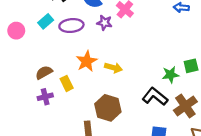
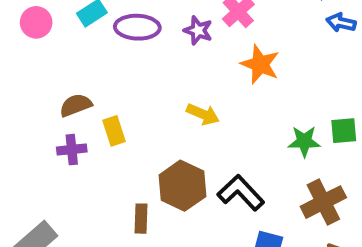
orange star: (87, 61) -> (260, 64), moved, turned -30
black L-shape: (155, 97) -> (241, 193), moved

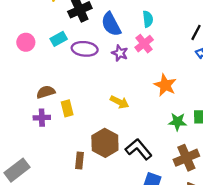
orange star: (260, 64) -> (165, 85), moved

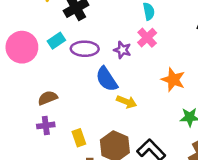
blue semicircle: (111, 24) -> (107, 79), moved
pink circle: (26, 42) -> (22, 47), size x1.6
yellow rectangle: (67, 108) -> (79, 138), moved

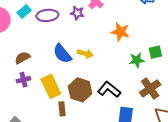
blue semicircle: (107, 79) -> (62, 54), moved
yellow rectangle: (79, 138) -> (51, 86), size x1.6

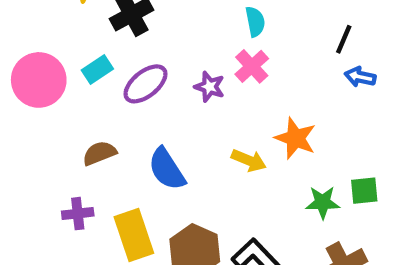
purple ellipse: (47, 15) -> (145, 84), turned -40
yellow arrow: (85, 54) -> (249, 160), moved
brown semicircle: (22, 58) -> (99, 153), moved

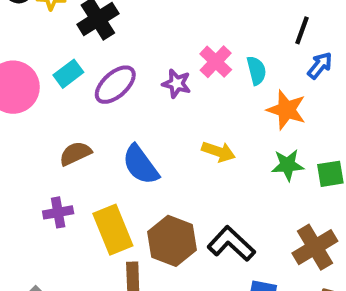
cyan semicircle: (255, 22) -> (256, 71), moved
blue arrow: (360, 77) -> (320, 65), turned 120
orange star: (295, 138) -> (286, 110), moved
green star: (323, 202) -> (288, 165), moved

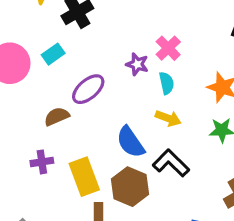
cyan semicircle: (256, 71) -> (167, 83), moved
purple ellipse: (115, 85) -> (88, 89), moved
blue semicircle: (141, 165) -> (130, 142), moved
black L-shape: (231, 244) -> (171, 163), moved

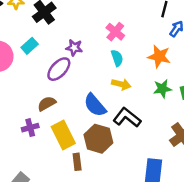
purple star: (137, 64) -> (74, 48), moved
brown semicircle: (57, 116) -> (47, 104), moved

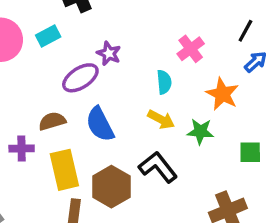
pink cross: (115, 32) -> (191, 49), moved
green star: (162, 89) -> (200, 131), moved
blue semicircle: (95, 105) -> (100, 124), moved

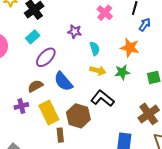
cyan rectangle: (48, 36) -> (33, 37), moved
pink cross: (191, 49) -> (105, 13), moved
purple star: (109, 53) -> (75, 32), moved

